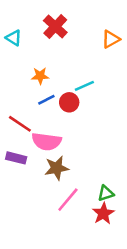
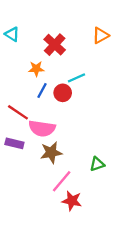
red cross: (55, 27) -> (55, 45), moved
blue line: (46, 100) -> (42, 91), turned -35
green triangle: (106, 193) -> (97, 164), moved
red star: (103, 214) -> (72, 201), moved, turned -30

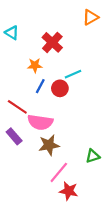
orange triangle: (101, 35) -> (90, 17), moved
purple rectangle: (14, 143) -> (14, 136), turned 35

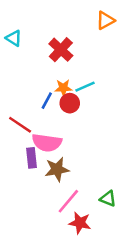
orange star: (35, 65) -> (63, 88), moved
purple rectangle: (14, 136) -> (32, 158), moved, turned 35
green triangle: (93, 156) -> (108, 199), moved, turned 40

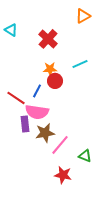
cyan line: (85, 87) -> (80, 64), moved
blue line: (47, 101) -> (37, 91), moved
pink line: (68, 201) -> (60, 145), moved

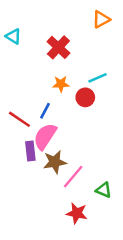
red circle: (55, 81) -> (85, 97), moved
pink semicircle: (37, 112) -> (45, 136), turned 115

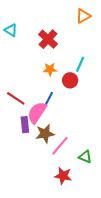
cyan line: (97, 78) -> (80, 64), turned -42
blue line: (45, 111) -> (49, 98), moved

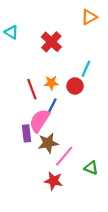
orange star: (50, 69) -> (51, 83), moved
red line: (16, 98) -> (32, 89), moved, turned 36
red star: (63, 176) -> (53, 181), moved

